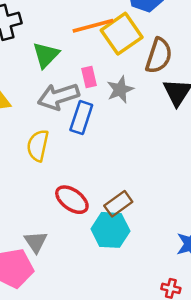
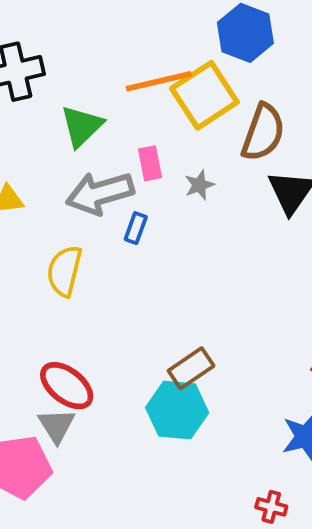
gray star: (120, 90) -> (199, 185), size x0.7
blue rectangle: (81, 117) -> (136, 228), size x0.6
red ellipse: (72, 200) -> (67, 386), moved

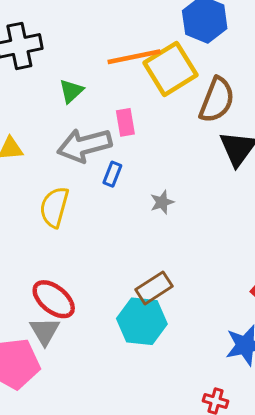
green triangle: (82, 126) -> (71, 91), size x0.7
gray star: (199, 185) -> (162, 202), moved

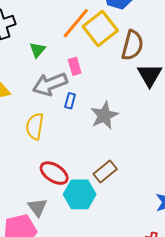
orange line: (134, 57) -> (76, 23), turned -32
gray star: (162, 202) -> (104, 115), size x1.8
red ellipse: (54, 299) -> (54, 173), moved
cyan hexagon: (142, 321) -> (80, 194), moved

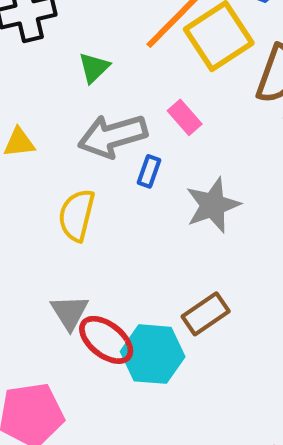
pink rectangle: (75, 66) -> (185, 117), moved, turned -30
red ellipse: (54, 173) -> (106, 340), moved
gray triangle: (37, 207) -> (70, 312), moved

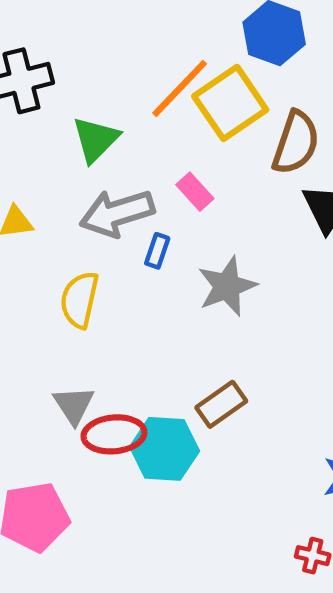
green triangle: (94, 68) -> (96, 139), size x1.4
red ellipse: (106, 340) -> (114, 434), turned -42

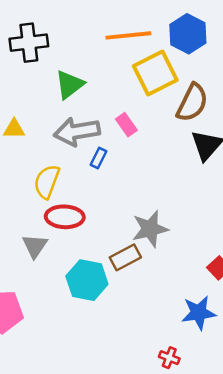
orange line: (180, 88) -> (128, 35), moved, turned 33
gray star: (227, 286) -> (150, 229), moved
red ellipse: (114, 434) -> (65, 217), moved

